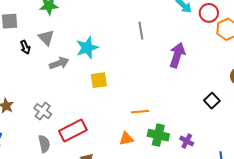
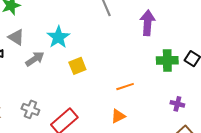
green cross: (158, 135) -> (167, 60), moved

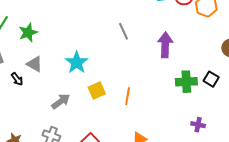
gray arrow: (35, 59) -> (61, 101), moved
orange line: (125, 87) -> (128, 96), moved, turned -60

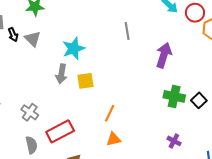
black arrow: (17, 79) -> (13, 35), moved
orange line: (128, 96) -> (110, 113), moved
gray arrow: (61, 101) -> (61, 74), moved, turned 120

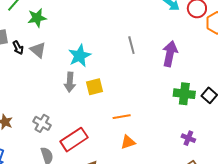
gray line: (127, 31) -> (131, 45), moved
orange line: (110, 113) -> (122, 117), turned 60

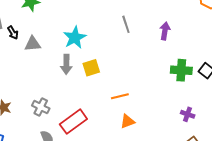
gray triangle: (38, 50) -> (33, 44), moved, turned -42
purple arrow: (170, 54) -> (165, 31), size x0.7

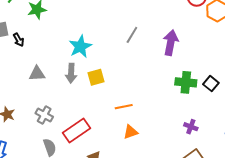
gray line: (126, 24) -> (132, 35), turned 48
purple arrow: (165, 31) -> (171, 43), size x1.4
gray triangle: (33, 44) -> (37, 74), moved

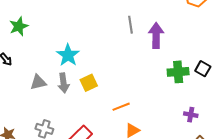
gray line: (132, 35) -> (130, 25), moved, turned -30
gray triangle: (37, 74) -> (38, 82), moved

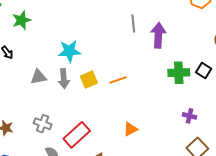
cyan star: (68, 55) -> (69, 51), turned 30
orange line: (121, 107) -> (118, 80), moved

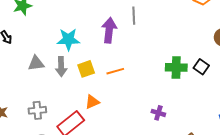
purple arrow: (158, 35) -> (109, 30), moved
purple cross: (189, 116) -> (158, 113), moved
gray cross: (43, 124) -> (37, 110), turned -30
orange triangle: (130, 129) -> (92, 102), moved

